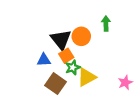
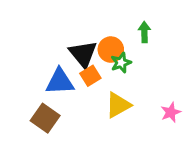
blue triangle: (44, 60) -> (60, 82), size x1.5
green star: (73, 67) -> (121, 63), moved
brown square: (56, 84) -> (45, 118), moved

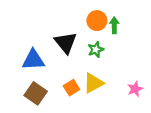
orange circle: (111, 50) -> (97, 21), moved
orange square: (90, 76) -> (71, 88), moved
blue triangle: (60, 82) -> (33, 60), moved

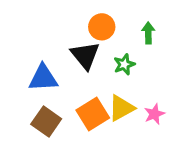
orange circle: (97, 21) -> (102, 27), moved
orange square: (71, 88) -> (93, 114), size x1.5
pink star: (135, 89) -> (154, 114), moved

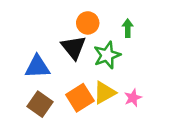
green star: (124, 64) -> (107, 55), size x1.5

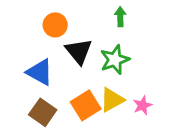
orange circle: (88, 23) -> (55, 25), moved
green arrow: (128, 28) -> (120, 17), moved
blue triangle: (37, 67) -> (40, 72), turned 32

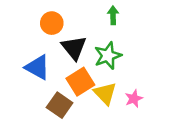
yellow triangle: (112, 100) -> (105, 93), turned -45
orange square: (86, 105) -> (80, 82), moved
brown square: (43, 112) -> (60, 105), moved

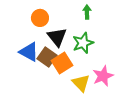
yellow triangle: (105, 93) -> (81, 83), moved
pink star: (134, 99) -> (103, 76), size x1.5
brown square: (60, 105) -> (47, 57), moved

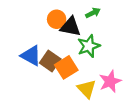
green arrow: (87, 12) -> (93, 13), turned 64
orange circle: (40, 18) -> (57, 19), moved
black triangle: (57, 37) -> (71, 27), moved, turned -40

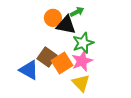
green arrow: (93, 13) -> (77, 12), moved
blue triangle: (31, 56) -> (29, 70), moved
pink star: (110, 81) -> (82, 61), moved

